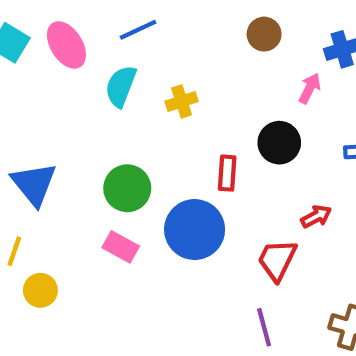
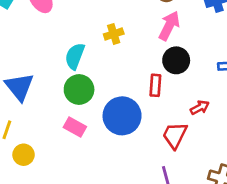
cyan semicircle: (121, 86) -> (75, 56), moved
pink arrow: (310, 88) -> (169, 26), moved, size x1.5
red rectangle: (227, 173) -> (155, 85), moved

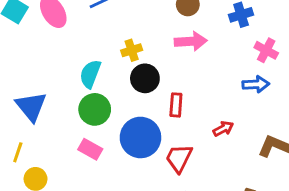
pink arrow: (169, 26) -> (191, 41), turned 60
black circle: (176, 60) -> (145, 78), moved
red trapezoid: (175, 135) -> (179, 158), moved

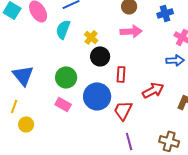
yellow cross: (132, 50) -> (91, 37), turned -32
cyan semicircle: (90, 74) -> (63, 29), moved
red arrow: (223, 129) -> (153, 90), size x1.5

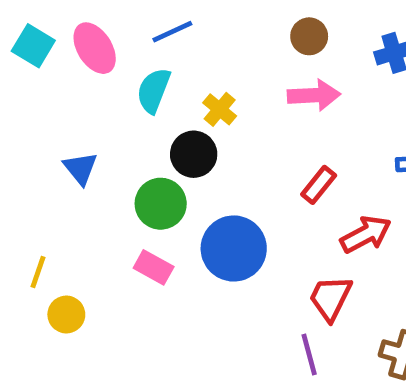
black circle: (100, 56) -> (194, 154), moved
red rectangle: (121, 74) -> (319, 185), moved, turned 35
blue triangle: (23, 75) -> (80, 168), moved, size x0.7
red trapezoid: (123, 110) -> (330, 298), moved

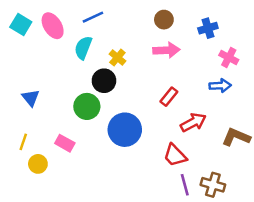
blue triangle: (80, 168) -> (31, 98), moved
pink rectangle: (154, 267) -> (65, 143), moved
red trapezoid: (330, 298) -> (175, 155), turned -70
purple line: (309, 355) -> (185, 185), moved

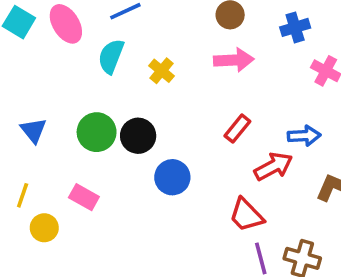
black circle: (104, 81) -> (138, 136), moved
blue arrow: (220, 86) -> (304, 136), moved
green circle: (87, 106) -> (97, 132), moved
blue circle: (125, 130) -> (172, 177), size x0.7

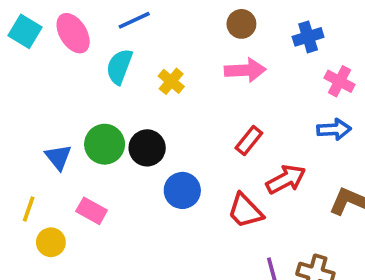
blue triangle: (33, 130) -> (58, 157), moved
blue arrow: (304, 136) -> (334, 129), moved
red trapezoid: (246, 215) -> (245, 211), moved

